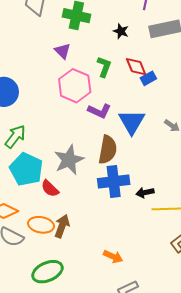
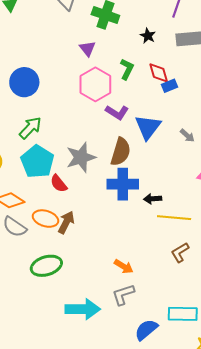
orange arrow: (113, 257) -> (124, 267), moved

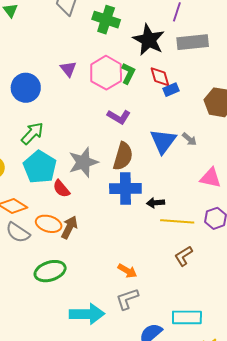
black star: (148, 36) -> (149, 40), size x2.0
purple triangle: (87, 49) -> (68, 69), moved
pink hexagon: (95, 84) -> (106, 73), moved
blue triangle: (148, 127) -> (163, 141), moved

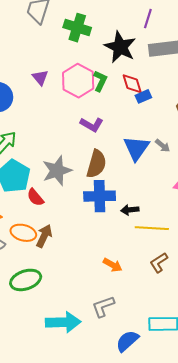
orange arrow: (127, 271) -> (113, 265), moved

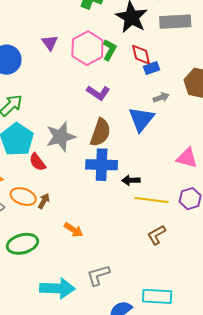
gray arrow: (163, 146) -> (161, 97), moved, turned -63
brown arrow: (44, 236) -> (44, 201), size x0.7
orange arrow: (113, 265) -> (74, 230), moved

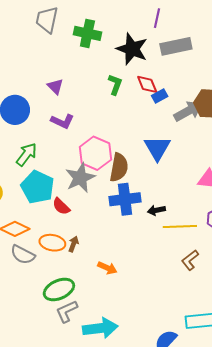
pink hexagon: (87, 48) -> (95, 153), moved
purple L-shape: (98, 93) -> (62, 121), moved
gray arrow: (161, 97) -> (188, 111), moved, size x1.8
gray L-shape: (98, 275) -> (67, 311), moved

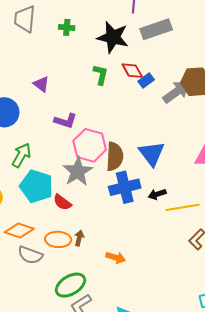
green cross: (87, 33) -> (67, 27), size x0.6
purple L-shape: (62, 121) -> (65, 121), moved
blue triangle: (157, 148) -> (152, 154), moved

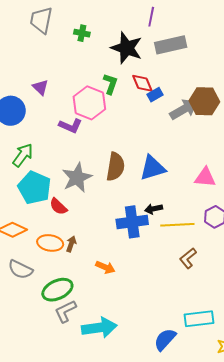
purple triangle: (41, 84) -> (41, 87), moved
pink hexagon: (90, 145) -> (89, 103), moved
blue triangle: (152, 154) -> (153, 168), turned 44
blue cross: (125, 187) -> (132, 222), moved
gray semicircle: (30, 255) -> (20, 269), moved

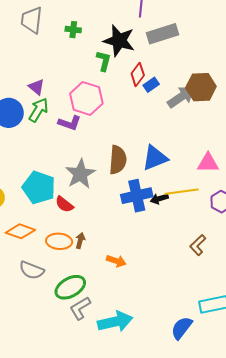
red diamond: (142, 83) -> (138, 74), turned 65
green L-shape: (110, 84) -> (104, 61), moved
green arrow: (23, 155) -> (39, 110), moved
blue cross: (132, 222) -> (137, 196), moved
yellow line: (177, 225) -> (182, 192), moved

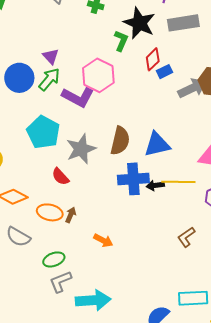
purple L-shape: (70, 123) -> (78, 97), size x1.4
cyan pentagon: (39, 188) -> (43, 132), moved
green ellipse: (70, 287) -> (54, 259), size x0.7

